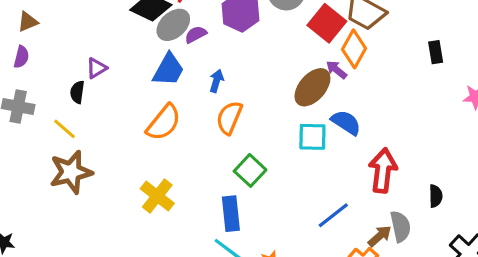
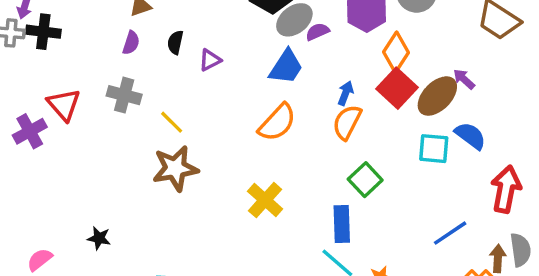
red square: (327, 23) -> (397, 88), moved
orange diamond: (354, 49) -> (396, 52), moved
blue arrow: (216, 81) -> (346, 93), moved
black semicircle: (77, 92) -> (175, 42), moved
brown arrow: (380, 236) -> (498, 258), turned -50

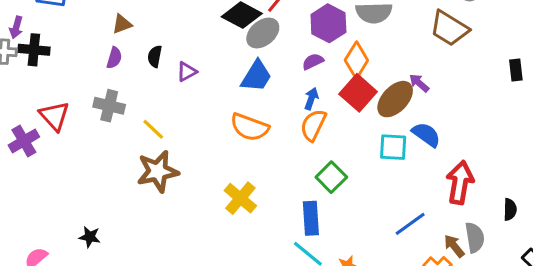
purple semicircle: (317, 32) -> (313, 61), moved
orange semicircle: (277, 123) -> (250, 127), turned 69
brown arrow: (498, 258) -> (454, 246), turned -40

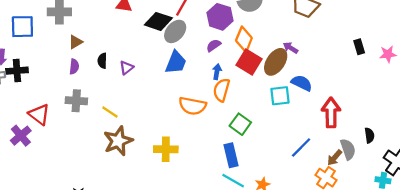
black rectangle: (516, 70) -> (359, 47), moved
orange semicircle: (250, 127) -> (192, 106), moved
yellow cross: (240, 198) -> (166, 149), moved, turned -30
black semicircle: (510, 209) -> (369, 135), moved
brown arrow: (454, 246) -> (335, 158), turned -91

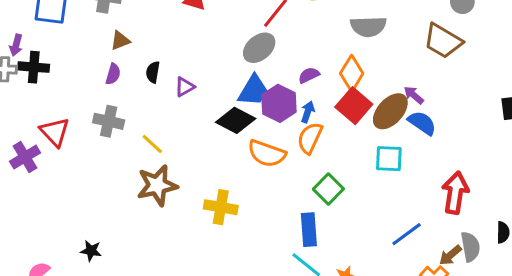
purple hexagon: (220, 17) -> (279, 103), moved
black diamond: (158, 21) -> (236, 120), moved
blue semicircle: (302, 83) -> (422, 123), moved

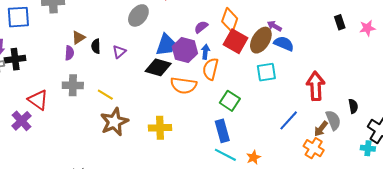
brown triangle: (120, 41) -> (78, 38), moved
gray ellipse: (259, 48) -> (138, 15), moved

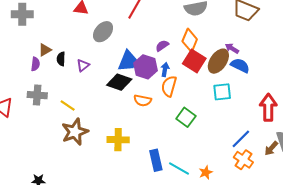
orange semicircle: (184, 85) -> (143, 100), size x0.7
blue rectangle: (222, 131) -> (156, 160), moved
orange cross: (314, 148) -> (243, 160), moved

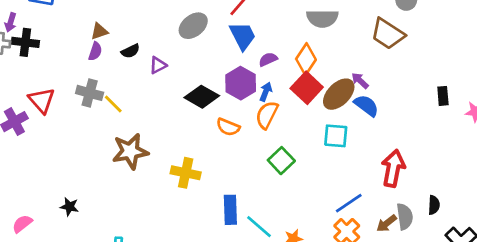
brown triangle: (45, 50) -> (99, 31), moved
black semicircle: (61, 59) -> (130, 51), turned -128
blue trapezoid: (128, 61) -> (243, 36), moved, turned -60
yellow line: (68, 105) -> (113, 104), moved

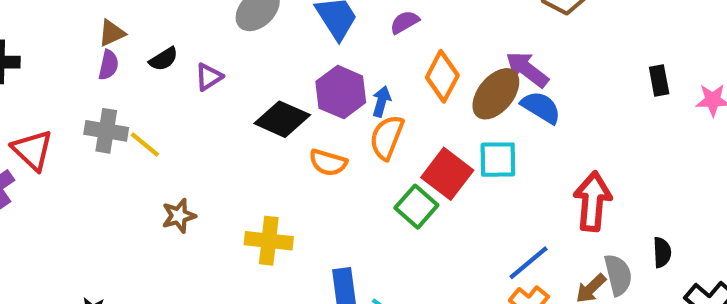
purple semicircle: (268, 59) -> (405, 22), moved
orange diamond: (306, 59) -> (442, 76), moved
purple arrow: (360, 81) -> (527, 69), size x1.5
red square: (307, 88) -> (447, 174), moved
brown star: (130, 151) -> (179, 216), size x0.6

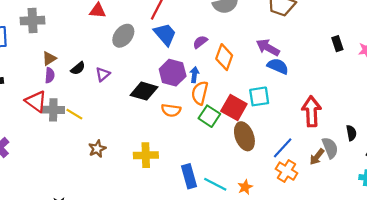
purple semicircle: (405, 22) -> (200, 42), moved
brown ellipse: (496, 94) -> (244, 136), moved, turned -52
red triangle: (32, 150) -> (36, 101), moved
green square: (416, 207) -> (209, 116), moved

